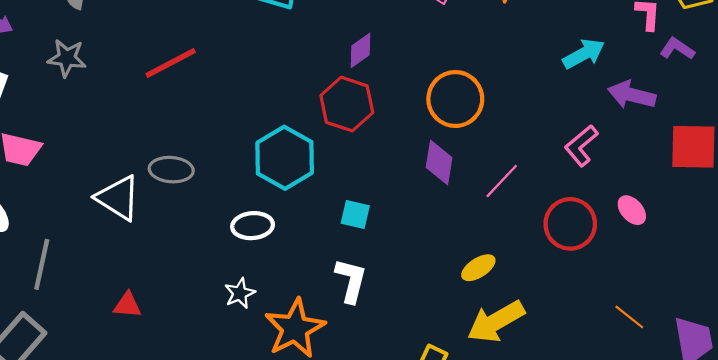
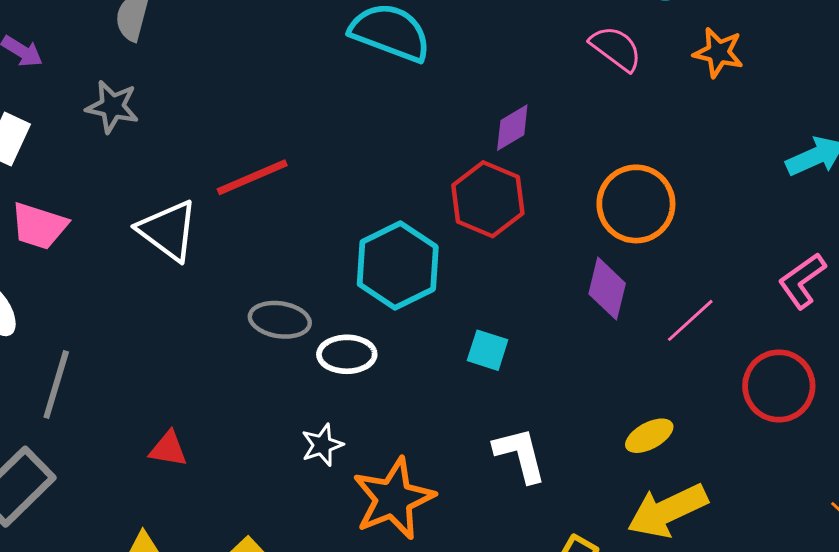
red line: (171, 63) -> (252, 177), moved
gray ellipse: (171, 170) -> (280, 320), moved
white triangle: (118, 198) -> (168, 230), moved
white L-shape: (351, 280) -> (520, 455), moved, turned -33

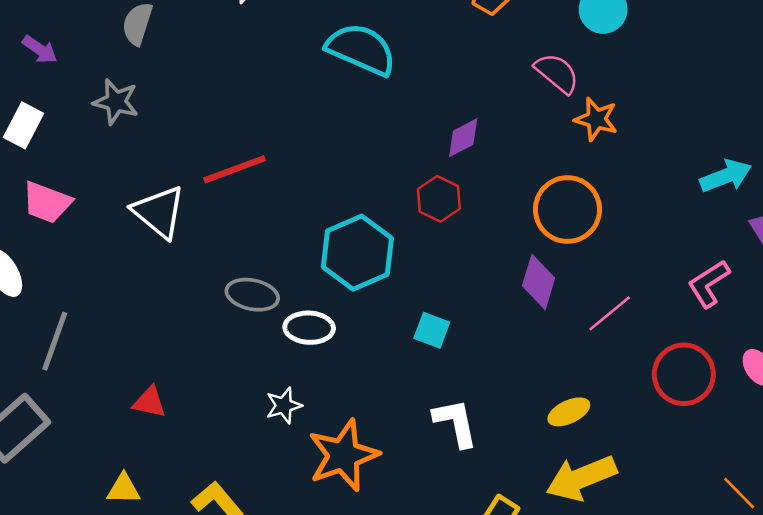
orange star: (718, 52) -> (596, 119), moved
red hexagon: (488, 199) -> (439, 199), size x0.7

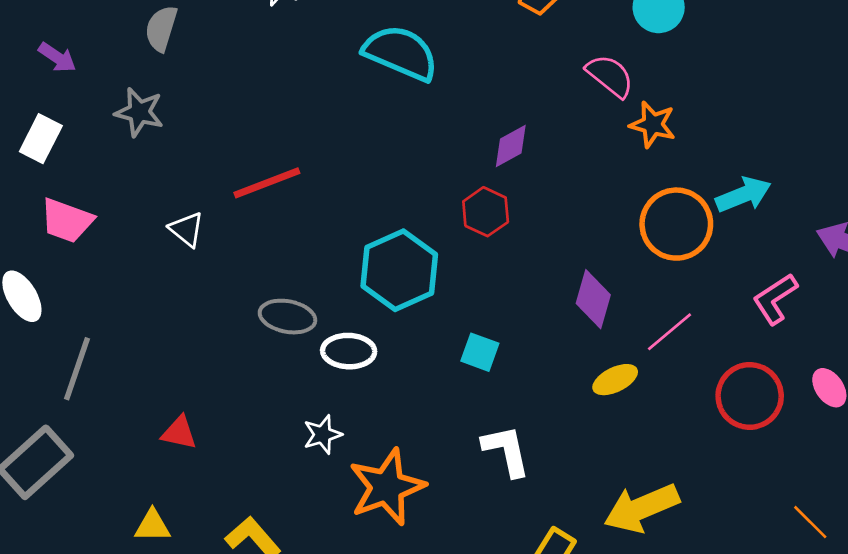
cyan arrow: (726, 176) -> (743, 195), moved
orange circle: (567, 210) -> (676, 224), moved
white triangle: (159, 212) -> (187, 229), size x0.6
yellow ellipse: (569, 412) -> (615, 380), moved

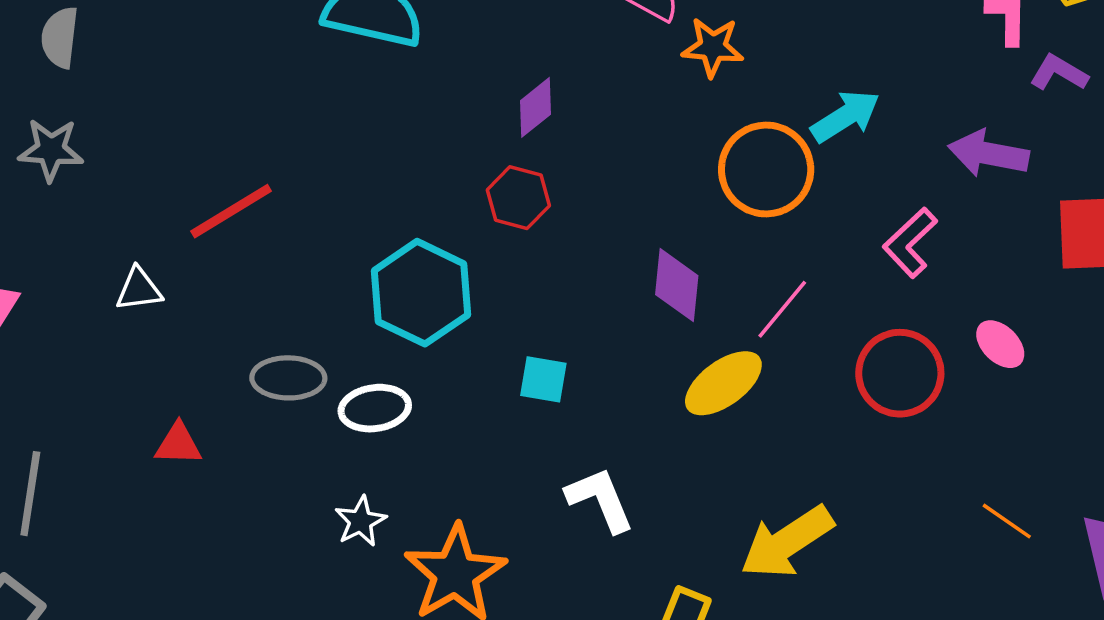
white triangle: (187, 229) -> (139, 289), turned -36
yellow ellipse: (615, 380) -> (723, 383), size x1.4
red triangle: (179, 433) -> (178, 444), moved

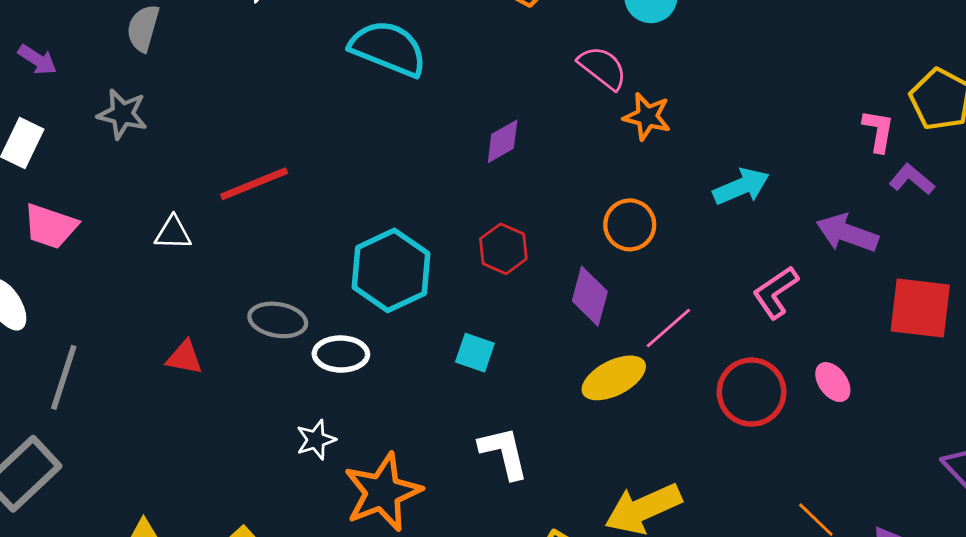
orange circle: (766, 170) -> (630, 225), moved, size x0.7
red hexagon: (518, 198) -> (503, 249), moved

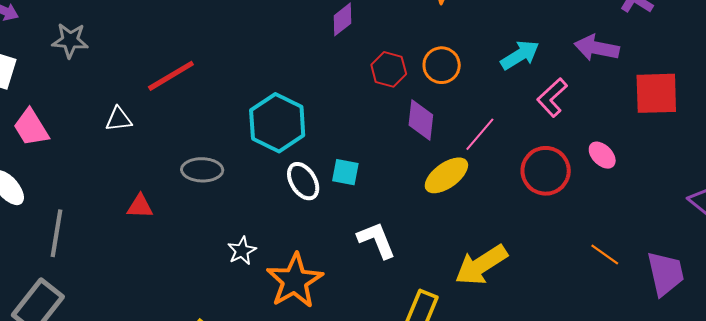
cyan arrow: (741, 187) -> (520, 55), moved
pink trapezoid: (50, 226) -> (31, 128), turned 48
red hexagon: (503, 249) -> (389, 69), moved
white ellipse: (341, 354) -> (303, 181), moved, turned 66

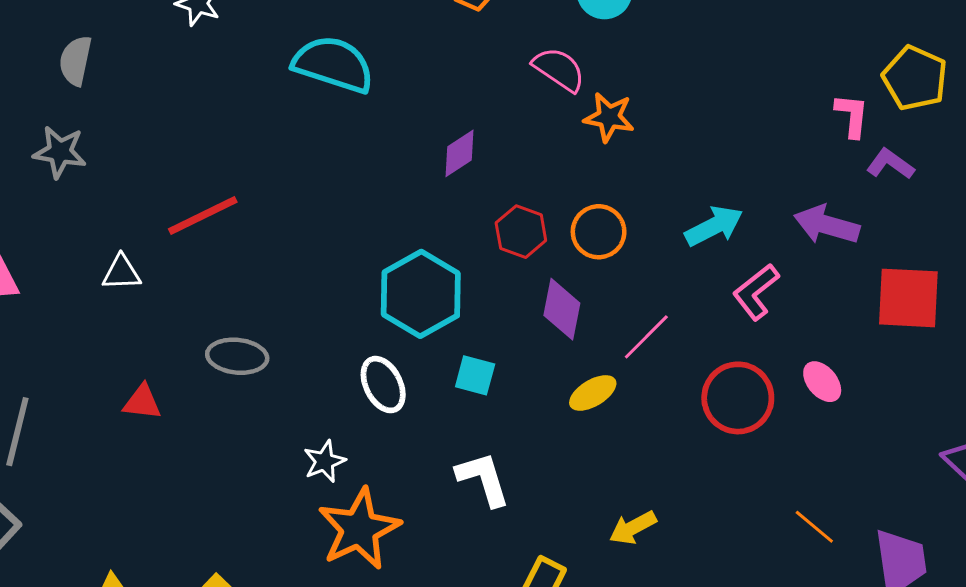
cyan hexagon: (277, 123) -> (421, 294), moved
cyan square: (345, 172) -> (475, 375), moved
yellow ellipse: (446, 175) -> (593, 393), size x0.7
white star: (242, 251) -> (324, 461), moved
yellow arrow: (481, 265) -> (633, 528), size x0.6

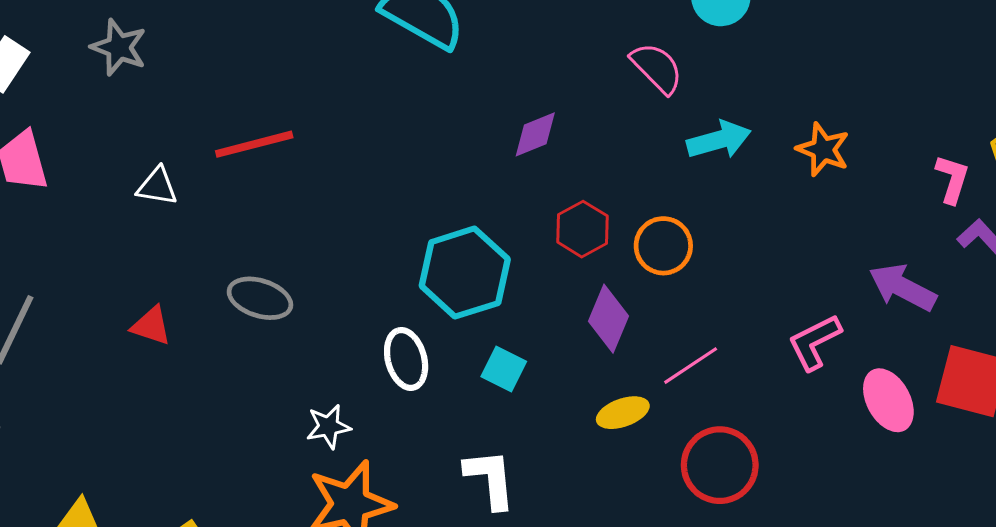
orange star: (609, 117) -> (823, 149), moved
cyan arrow: (714, 226) -> (719, 140), moved
pink ellipse: (822, 382) -> (888, 400), moved, size x1.4
red circle: (738, 398) -> (720, 465), moved

